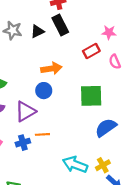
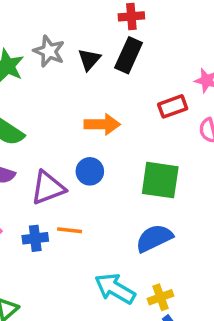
black rectangle: (60, 25) -> (129, 55), turned 42
black triangle: (37, 31) -> (89, 59), turned -32
blue circle: (44, 91) -> (90, 171), moved
blue semicircle: (106, 128) -> (154, 238), moved

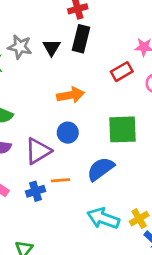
blue semicircle: (154, 238) -> (101, 169), moved

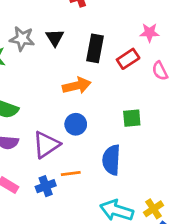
black rectangle: (81, 39) -> (95, 48), moved
green square: (123, 129) -> (132, 118), size x0.6
blue semicircle: (101, 169) -> (111, 160), turned -48

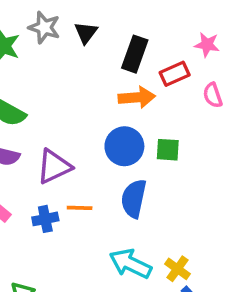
orange arrow: (77, 86) -> (137, 97), moved
blue circle: (76, 124) -> (124, 146), moved, size x1.4
yellow cross: (153, 209) -> (177, 269), turned -30

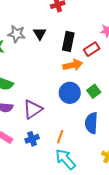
green square: (168, 150) -> (94, 91), turned -32
blue semicircle: (134, 199) -> (91, 123), moved
orange line: (80, 208) -> (60, 137), moved, turned -64
cyan arrow: (130, 264) -> (65, 159), moved, turned 30

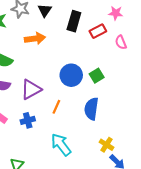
orange arrow: (73, 65) -> (35, 38), moved
orange line: (60, 137) -> (56, 107), moved

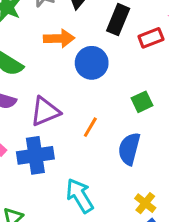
blue circle: (71, 75) -> (92, 63), moved
orange line: (56, 107) -> (90, 127), moved
blue cross: (28, 120) -> (35, 155), size x1.6

